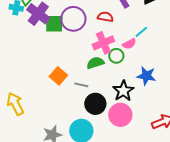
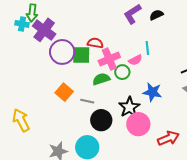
red semicircle: (105, 17) -> (95, 43), moved
purple circle: (73, 19) -> (62, 52), moved
green square: (54, 24) -> (81, 55), moved
cyan line: (141, 32) -> (147, 48), turned -56
pink circle: (120, 115) -> (138, 124), moved

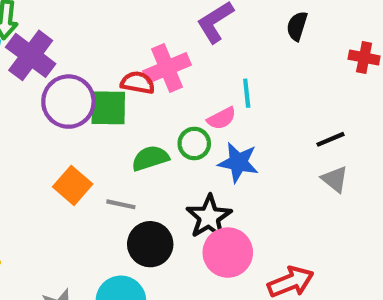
black semicircle: (156, 15) -> (297, 26), moved, turned -48
pink cross: (109, 59) -> (167, 68), moved
blue star: (152, 92) -> (238, 162), moved

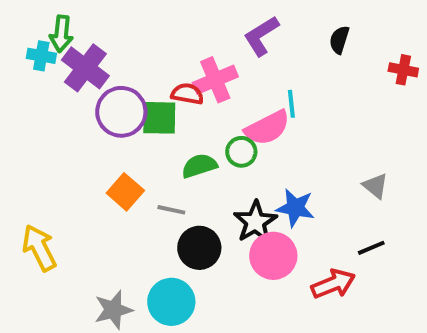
pink semicircle: (222, 118) -> (267, 128), size x1.6
black line: (331, 139) -> (371, 248), moved
blue star: (238, 162) -> (295, 208), moved

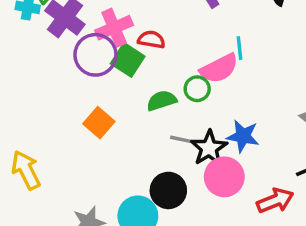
pink cross: (215, 80) -> (114, 28), moved
green square: (159, 118) -> (128, 60), turned 32
gray line: (171, 210) -> (182, 140), moved
black circle: (199, 248) -> (168, 190), moved

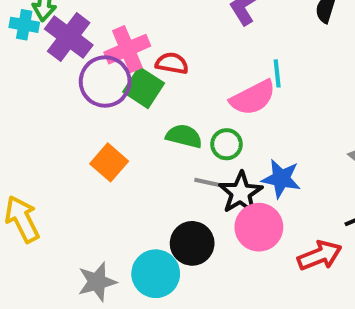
green circle: (197, 89) -> (227, 144), moved
green semicircle: (162, 101) -> (184, 136), turned 32

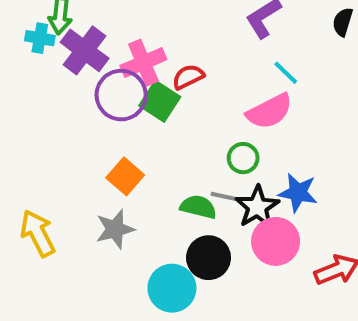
red semicircle: (172, 63) -> (188, 77), turned -36
cyan line: (277, 73) -> (286, 73), moved, turned -40
green semicircle: (184, 136) -> (198, 207), moved
gray star: (97, 282) -> (115, 229), moved

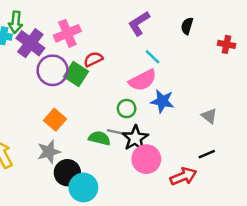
pink cross: (143, 63) -> (67, 33), moved
blue star: (298, 193) -> (162, 101), moved
black circle: (209, 258) -> (67, 173), moved

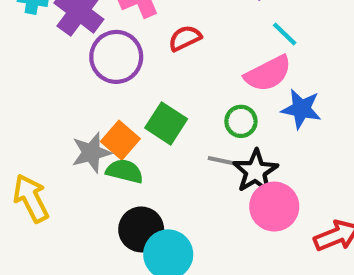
green square: (76, 74) -> (166, 123), moved
green semicircle: (99, 138) -> (125, 171), moved
gray star: (49, 152) -> (91, 153), moved

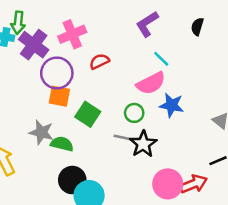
orange square: (120, 140) -> (59, 96), moved, turned -30
gray star: (91, 153) -> (41, 132), turned 30
pink circle: (274, 207) -> (168, 184), moved

